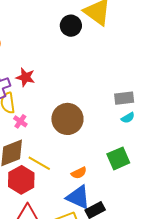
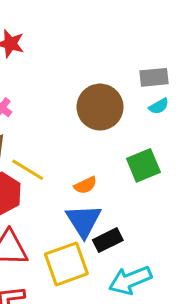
brown circle: (67, 119) -> (100, 107), moved
blue triangle: (78, 197) -> (84, 221), turned 32

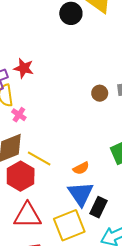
brown circle: (100, 107) -> (100, 93), moved, size x0.5
black rectangle: (108, 240) -> (98, 207), turned -36

